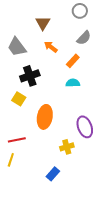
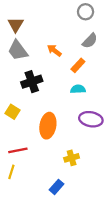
brown triangle: (43, 23) -> (16, 25), moved
yellow square: (19, 99) -> (12, 112), moved
purple ellipse: (85, 127) -> (91, 119), moved, turned -60

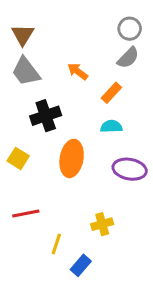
gray circle: (86, 12) -> (130, 29), moved
orange ellipse: (48, 126) -> (72, 158), moved
yellow line: (11, 172) -> (56, 244), moved

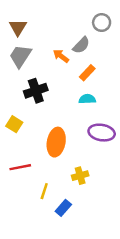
gray semicircle: (128, 58) -> (81, 45), moved
gray trapezoid: (26, 71) -> (20, 56), turned 70
orange ellipse: (72, 158) -> (56, 142), moved

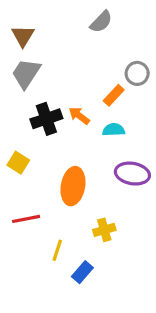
gray circle: (102, 23) -> (137, 73), moved
gray semicircle: (81, 45) -> (101, 22), moved
orange arrow: (61, 56) -> (79, 116), moved

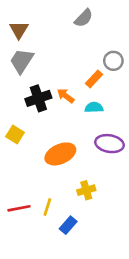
orange ellipse: (73, 186) -> (60, 154), turned 56
red line: (26, 219) -> (19, 208), moved

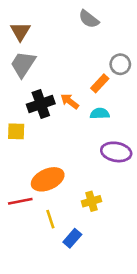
gray semicircle: (84, 18) -> (89, 19), turned 84
yellow square: (15, 135) -> (16, 131), moved, turned -30
orange ellipse: (60, 154) -> (48, 179), moved
yellow line: (47, 207) -> (50, 219), turned -36
red line: (19, 208) -> (20, 201), moved

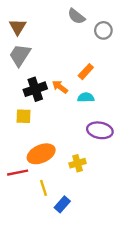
gray circle: (120, 64) -> (103, 30), moved
yellow square: (16, 131) -> (24, 116), moved
yellow cross: (92, 201) -> (78, 163), moved

